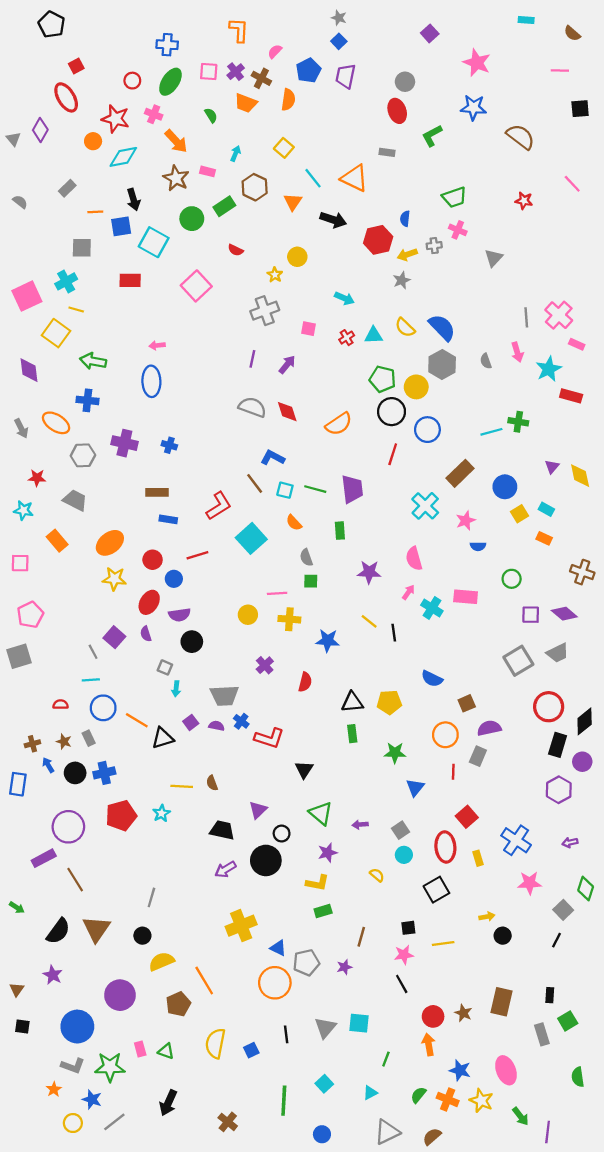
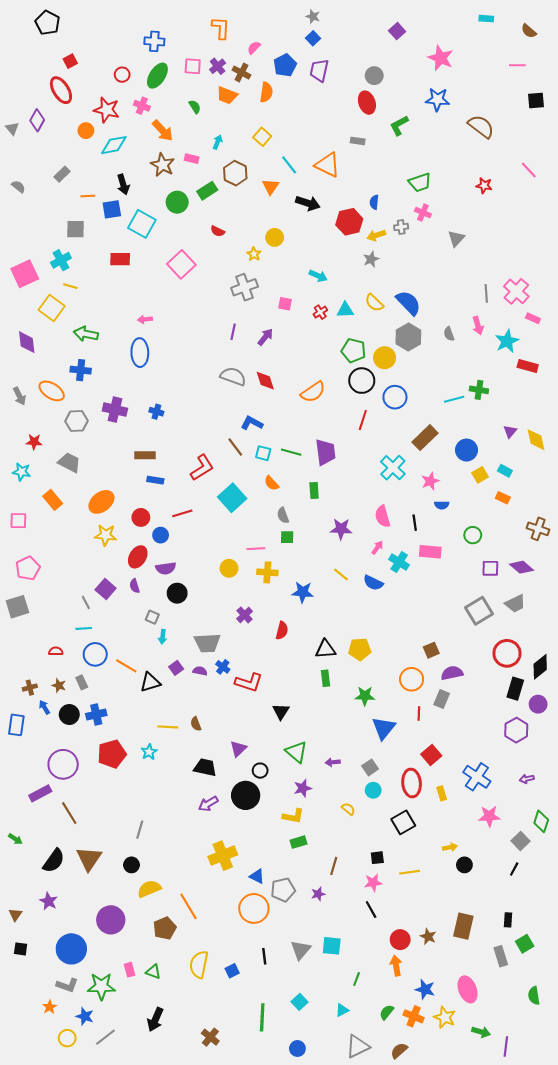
black line: (394, 633) -> (415, 523), moved
blue semicircle: (432, 679) -> (373, 583), moved
blue triangle: (415, 788) -> (384, 728), size x1.4
green arrow: (521, 1116) -> (481, 1032), turned -36

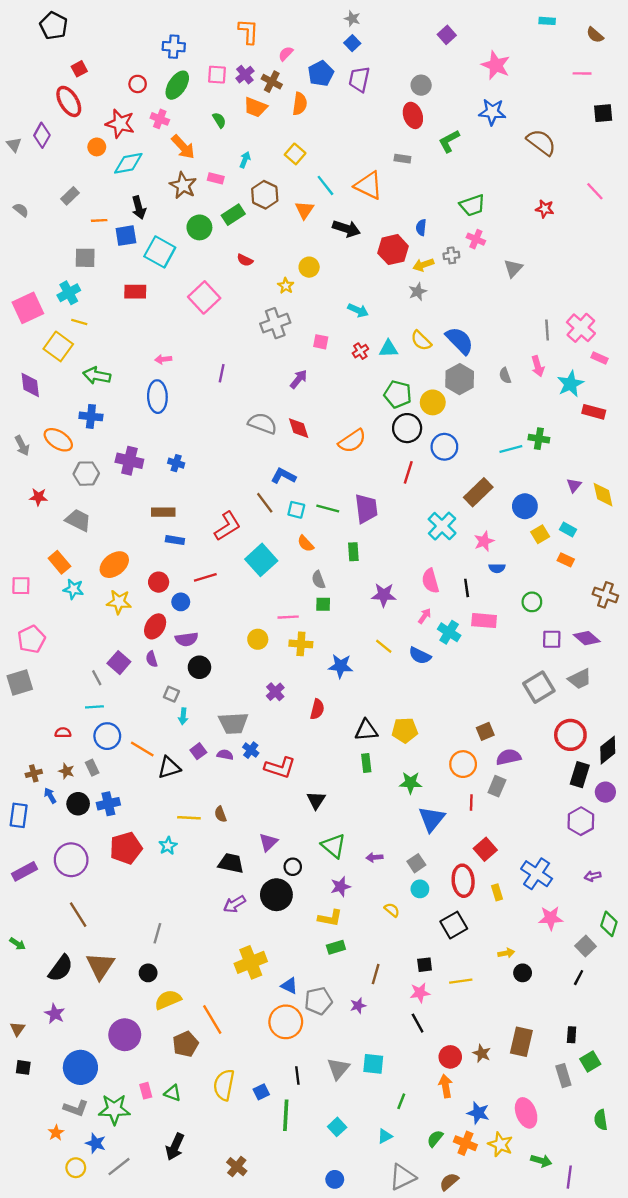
purple line: (233, 332) -> (222, 373), moved
cyan star: (22, 472) -> (73, 589), moved
purple rectangle: (40, 793) -> (24, 871), moved
green line: (262, 1017) -> (286, 1115), moved

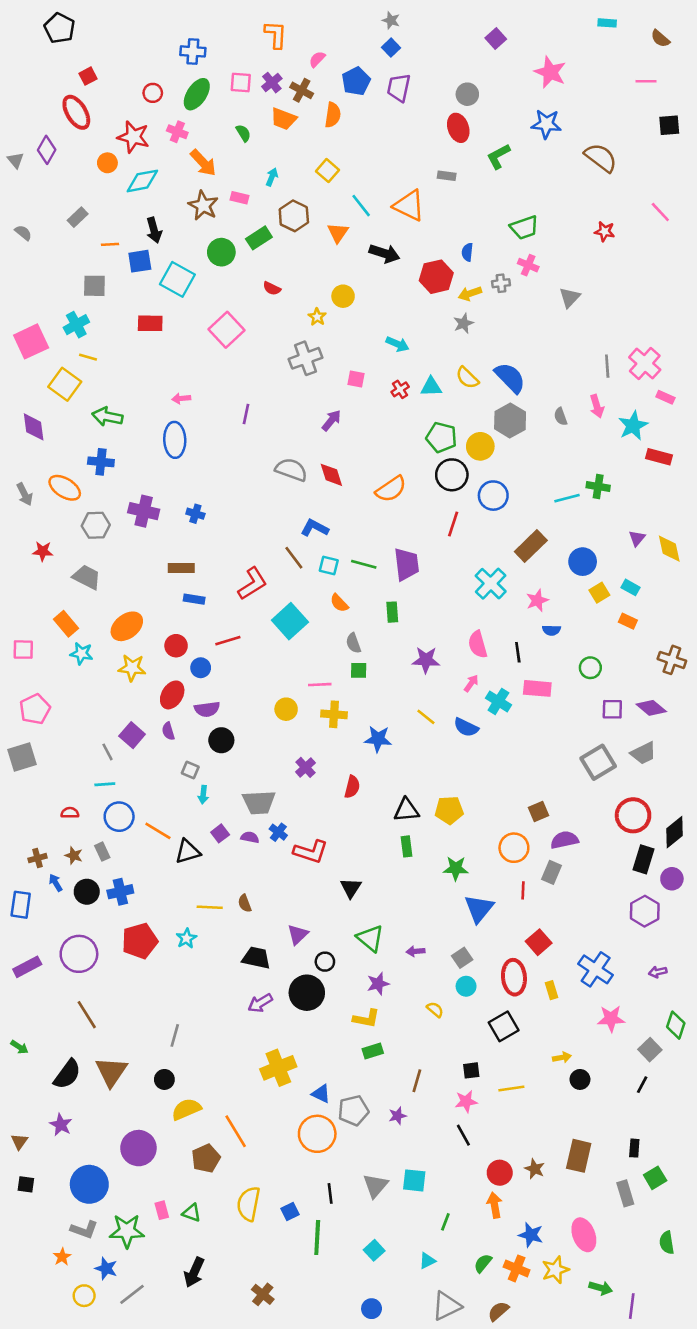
yellow star: (500, 1144) -> (555, 1270), turned 30

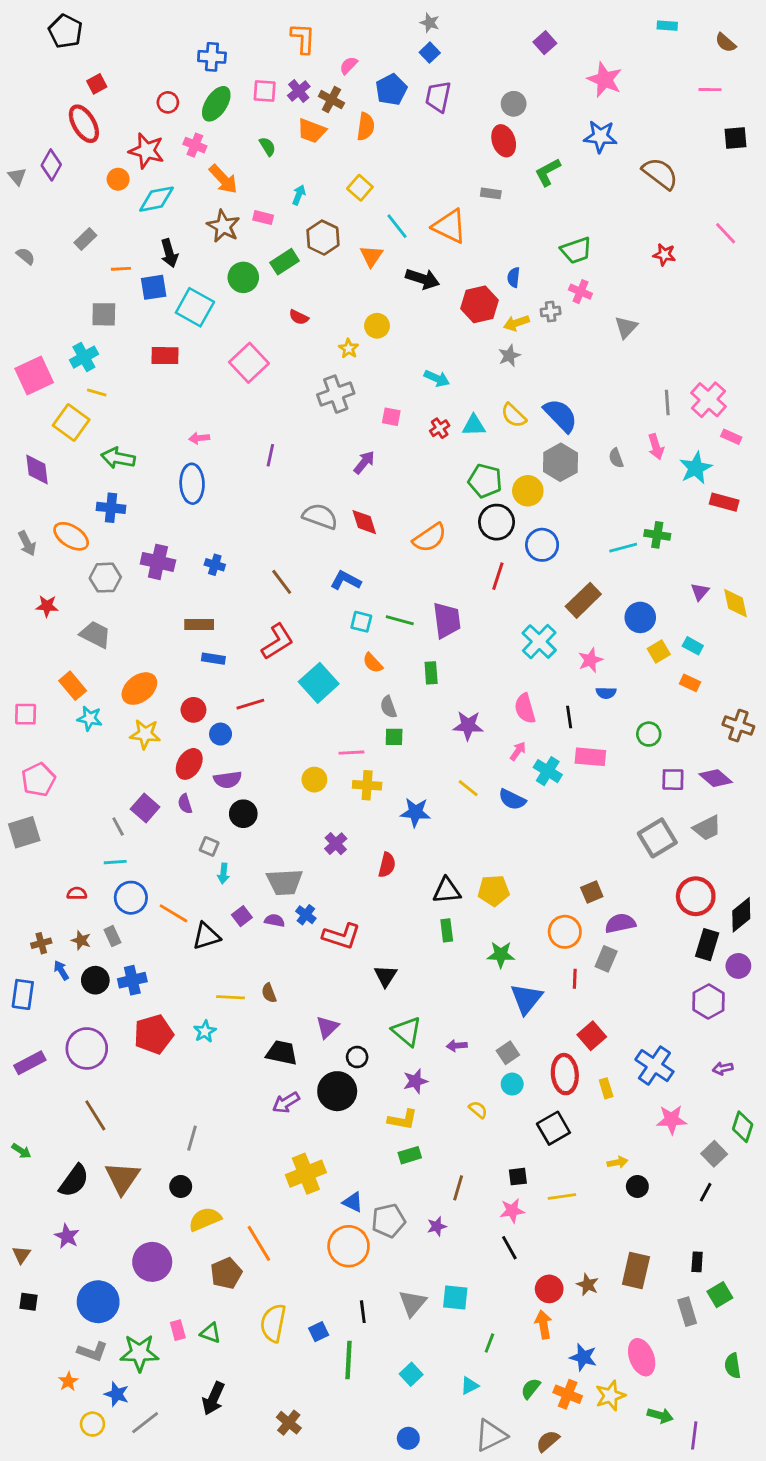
brown line: (294, 558) -> (282, 582), moved

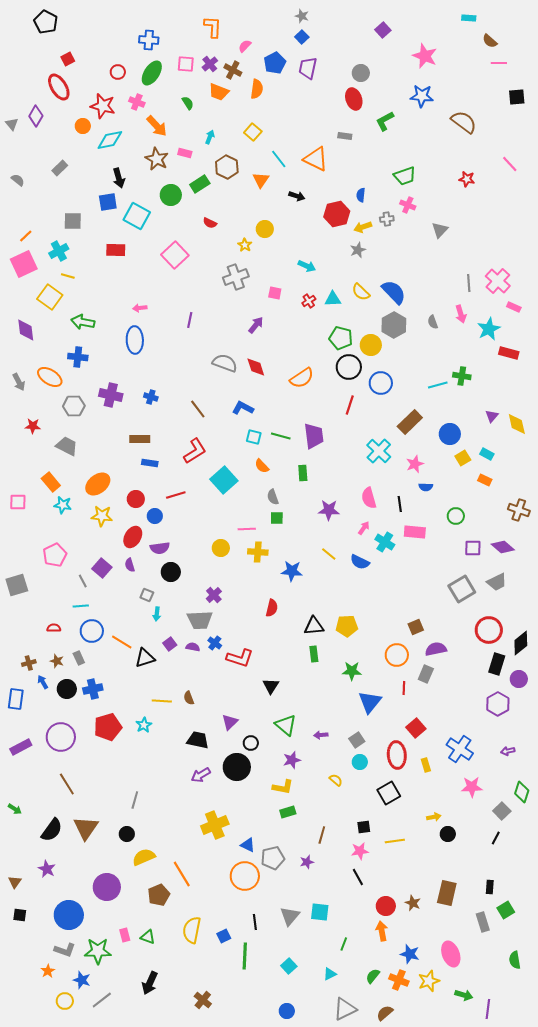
brown semicircle: (726, 43) -> (490, 41), moved
orange line: (121, 269) -> (26, 236), moved, turned -40
black arrow: (423, 279) -> (297, 196), size x0.7
pink pentagon: (38, 780) -> (55, 555), moved
purple cross: (336, 844) -> (214, 595), moved

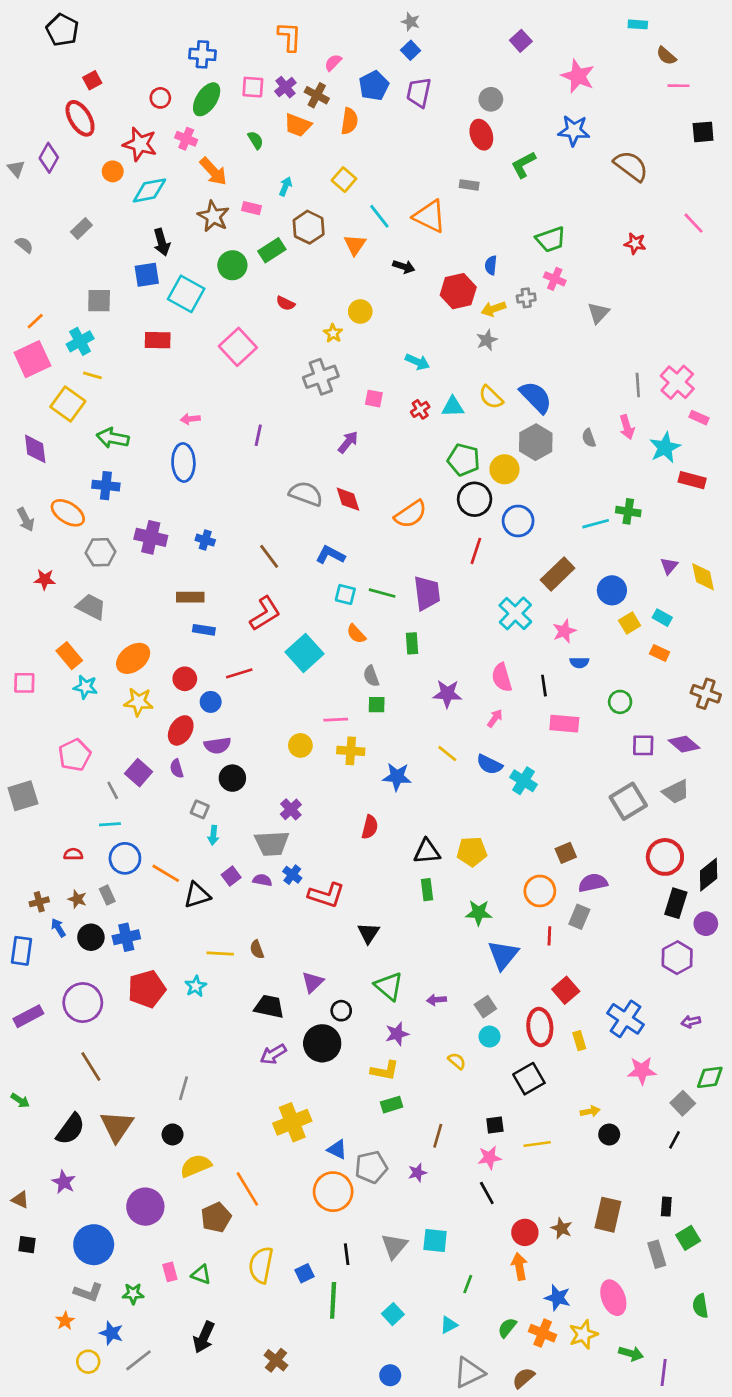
cyan cross: (385, 542) -> (524, 781), moved
green diamond: (522, 792) -> (710, 1077), turned 65
brown triangle: (15, 882) -> (20, 1200), turned -40
green star: (98, 951) -> (133, 1294), size x0.6

